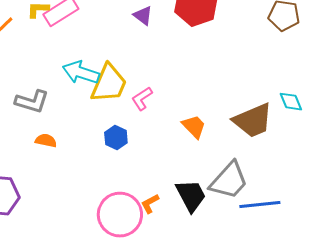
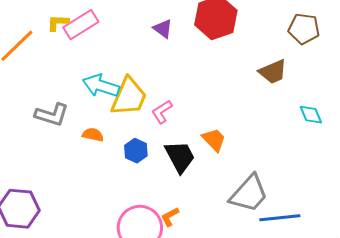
brown trapezoid: (253, 121) -> (273, 72), moved, size x0.7
orange semicircle: (46, 141) -> (93, 135), moved
black trapezoid: (191, 196) -> (180, 157), moved

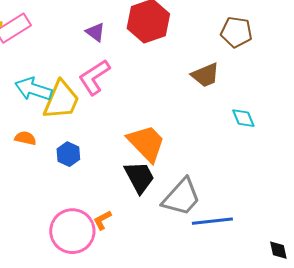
pink L-shape: (162, 112) -> (94, 77), moved, size x1.5
orange trapezoid: (214, 140) -> (146, 143), size x1.6
black trapezoid: (180, 157) -> (139, 177), moved

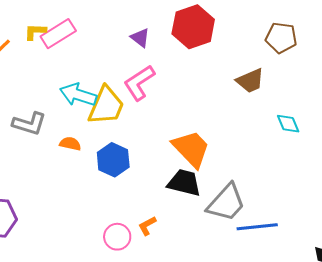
blue hexagon: (68, 154) -> (113, 160), size x1.4
black trapezoid: (139, 177) -> (184, 183), turned -48
pink circle: (72, 231) -> (117, 237), size x0.6

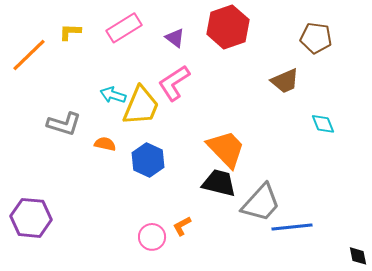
pink rectangle: (58, 34) -> (124, 28), moved
cyan arrow: (78, 95) -> (113, 95), size x0.7

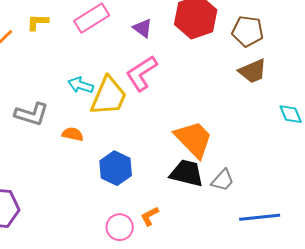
brown pentagon: (316, 38) -> (248, 31), moved
blue hexagon: (148, 160) -> (116, 168), moved
gray trapezoid: (261, 203) -> (223, 180), moved, size x0.6

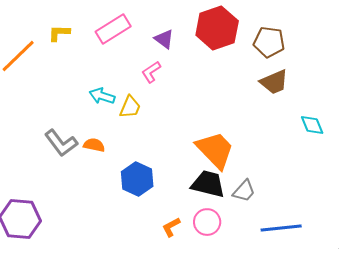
pink L-shape: (142, 73) -> (151, 72), moved, size x0.6
yellow trapezoid: (109, 96) -> (130, 107), size x0.6
gray L-shape: (32, 114) -> (61, 143), moved, turned 36
pink circle: (120, 227) -> (207, 222), moved

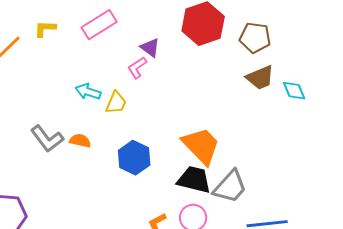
purple triangle: (164, 39) -> (150, 48), moved
cyan diamond: (312, 125) -> (294, 91), moved
blue hexagon: (137, 179) -> (134, 158), moved
gray trapezoid: (244, 191) -> (230, 187), size x1.5

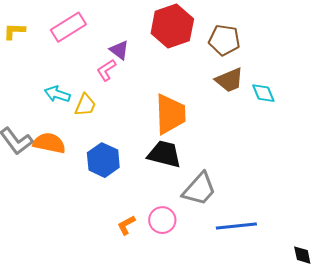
orange semicircle: (80, 141) -> (49, 143), size x1.5
orange trapezoid: (201, 146) -> (170, 114), moved, turned 42
black trapezoid: (194, 180) -> (164, 154), moved

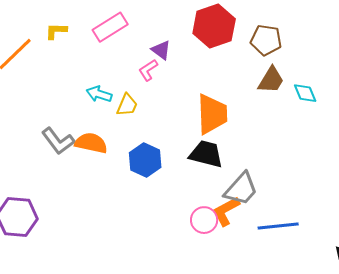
brown trapezoid: (229, 80) -> (271, 80), turned -36
orange L-shape: (126, 225) -> (226, 211), moved, size x1.5

